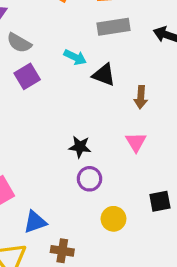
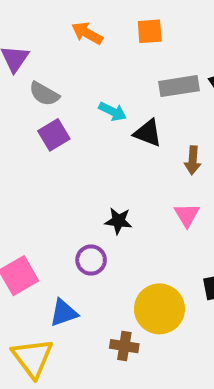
gray rectangle: (113, 27) -> (179, 86), moved
purple circle: (89, 179) -> (91, 260), moved
yellow circle: (113, 219) -> (159, 309), size x1.6
brown cross: (62, 251) -> (124, 346), moved

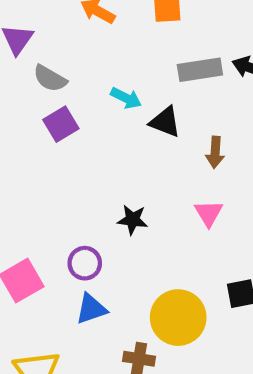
purple circle: (91, 260) -> (85, 263), moved
blue triangle: (64, 313) -> (91, 309), moved

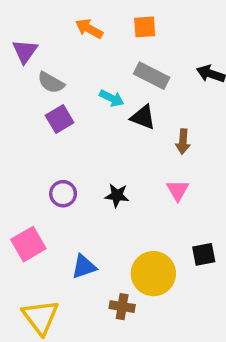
gray rectangle: (200, 70) -> (152, 76), moved, turned 36
purple circle: (85, 263) -> (63, 194), moved

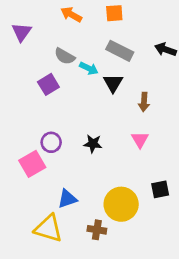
gray semicircle: (51, 83) -> (65, 56), moved
black triangle: (143, 117) -> (113, 83), turned 40
pink square: (28, 244) -> (32, 164), moved
yellow triangle: (40, 317) -> (48, 228), moved, turned -36

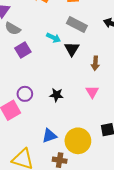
gray semicircle: (65, 56) -> (13, 29), moved
blue triangle: (67, 199) -> (49, 136), moved

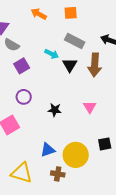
brown arrow: (95, 63) -> (95, 65), moved, size x1.6
purple circle: (25, 94) -> (24, 97), moved

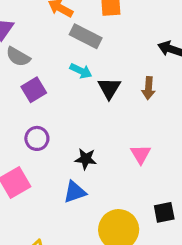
gray rectangle: (75, 41) -> (86, 36), moved
brown arrow: (95, 65) -> (148, 88), size x0.6
blue triangle: (48, 150) -> (75, 192), moved

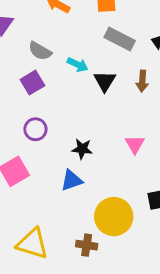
gray rectangle: (86, 36) -> (120, 39), moved
gray semicircle: (18, 57) -> (40, 51), moved

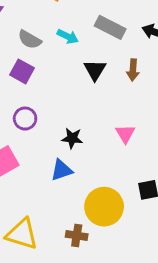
cyan arrow: (78, 65) -> (68, 36), moved
purple square: (32, 83) -> (22, 71), turned -30

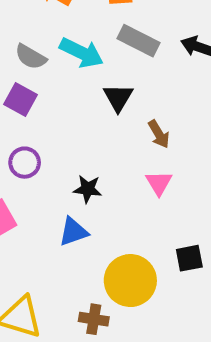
cyan arrow: (68, 36) -> (82, 53), size x1.5
brown arrow: (133, 70) -> (159, 134), moved, turned -35

